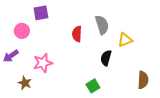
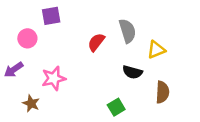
red semicircle: (77, 34) -> (96, 42), turned 35
black semicircle: (106, 58) -> (132, 72), turned -91
brown semicircle: (143, 80) -> (162, 92), moved

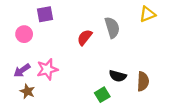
yellow triangle: (156, 50) -> (147, 14), moved
purple arrow: (14, 70) -> (22, 70), moved
black semicircle: (132, 72) -> (118, 76), moved

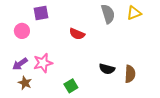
gray semicircle: (112, 27) -> (108, 14), moved
red semicircle: (85, 37) -> (77, 34), turned -105
green square: (102, 95) -> (71, 86), moved

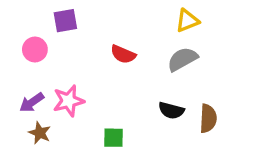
yellow triangle: (134, 13) -> (187, 21), moved
gray semicircle: (108, 14) -> (182, 59), moved, turned -102
green square: (71, 86) -> (113, 138), turned 32

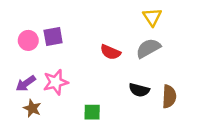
purple square: (65, 21) -> (53, 37), moved
yellow triangle: (187, 21) -> (152, 17), turned -42
red semicircle: (123, 54) -> (110, 52), moved

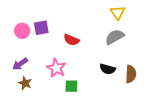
red semicircle: (110, 52) -> (71, 40), moved
pink star: (56, 82) -> (56, 68), moved, turned -30

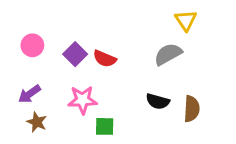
yellow triangle: (118, 13) -> (186, 20), moved
purple square: (41, 28) -> (75, 54), moved, turned -35
pink star: (56, 68) -> (83, 100), turned -30

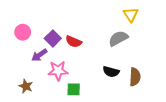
purple arrow: (29, 94) -> (39, 55), moved

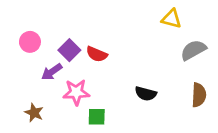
yellow triangle: (131, 15) -> (172, 19), turned -42
gray semicircle: (118, 38) -> (193, 50), moved
brown semicircle: (135, 77) -> (199, 95), moved

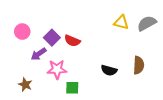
yellow triangle: (172, 19) -> (121, 22), moved
gray semicircle: (193, 50) -> (147, 23), moved
brown semicircle: (199, 95) -> (139, 65), moved

